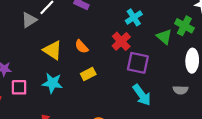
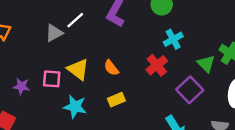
purple square: (138, 63) -> (190, 90), moved, turned 30
pink square: (19, 87) -> (52, 79), moved

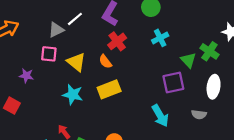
red cross: (157, 65) -> (117, 41), moved
pink square: (52, 79) -> (49, 54), moved
purple square: (190, 90) -> (173, 82), turned 30
yellow rectangle: (116, 100) -> (109, 89), size x1.5

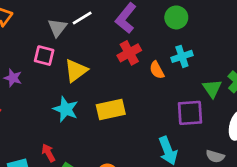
gray triangle: (56, 30) -> (57, 28), turned -35
orange semicircle: (105, 61) -> (157, 70), moved
yellow triangle: (76, 62) -> (76, 70), turned 36

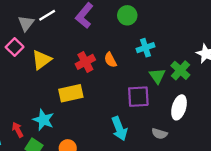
red cross: (129, 53) -> (85, 62), moved
pink square: (44, 56) -> (15, 47), turned 30
cyan cross: (182, 56) -> (145, 48), moved
cyan star: (66, 109) -> (43, 120), moved

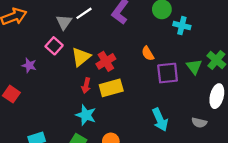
cyan cross: (145, 48) -> (182, 26), moved, turned 35
red cross: (85, 62) -> (106, 61), moved
purple square: (138, 97) -> (168, 73), moved
red arrow: (18, 130) -> (86, 86), moved, turned -136

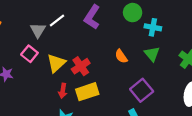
green triangle: (194, 67) -> (152, 54), moved
purple square: (168, 73) -> (142, 90), moved, turned -30

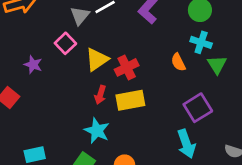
cyan cross: (153, 27) -> (201, 42), moved

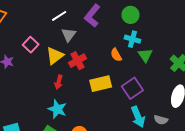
gray triangle: (80, 16) -> (69, 35), moved
yellow rectangle: (130, 100) -> (101, 84), moved
cyan arrow: (186, 144) -> (138, 117), moved

